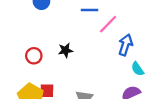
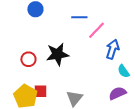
black star: (65, 50) -> (57, 54), size x1.6

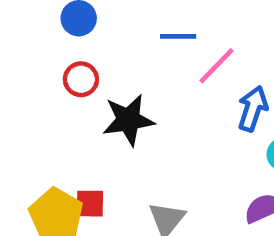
red circle: (28, 59) -> (81, 79), moved

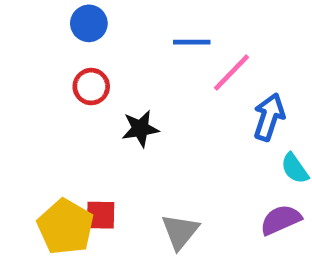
black star: (128, 120) -> (140, 129), size x0.7

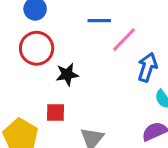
red circle: (91, 87) -> (37, 48), size x1.5
red square: (101, 215) -> (56, 112), moved

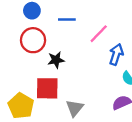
blue line: (99, 21) -> (67, 19), moved
red square: (56, 112) -> (47, 88), size x1.6

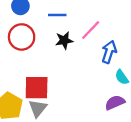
black star: (56, 60) -> (64, 40), moved
gray triangle: (75, 108) -> (38, 108), moved

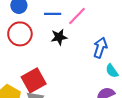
pink line: (91, 30) -> (77, 16), moved
red square: (37, 88) -> (34, 80), turned -30

